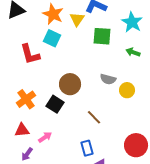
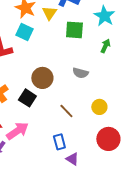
green arrow: (133, 52) -> (105, 46), turned 96
yellow circle: (127, 90) -> (99, 107), moved
pink arrow: (45, 137) -> (17, 131), size x1.6

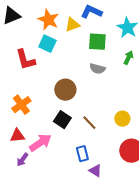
yellow triangle: (49, 13) -> (72, 25), turned 35
gray semicircle: (80, 73) -> (97, 69), moved
black square: (27, 98) -> (62, 120), moved

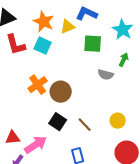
red L-shape: (25, 60) -> (16, 45), moved
gray semicircle: (97, 69) -> (106, 75), moved
orange cross: (21, 105) -> (38, 85), moved

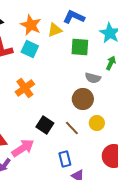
brown circle: (61, 92) -> (83, 99), moved
yellow circle: (118, 121) -> (97, 123), moved

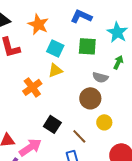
yellow triangle: (55, 30) -> (55, 70), moved
cyan square: (30, 49) -> (55, 48), moved
brown line: (72, 128) -> (79, 136), moved

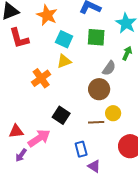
gray semicircle: (100, 77) -> (109, 68), turned -70
brown line: (79, 136) -> (96, 122), moved, turned -49

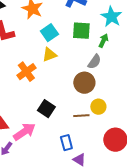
cyan square: (64, 39) -> (49, 33), turned 30
green arrow: (127, 53) -> (103, 41), moved

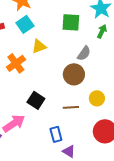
cyan square: (49, 33) -> (25, 24), moved
green arrow: (103, 41) -> (102, 31), moved
yellow circle: (98, 107) -> (97, 98), moved

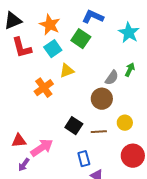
green square: (71, 22) -> (81, 39), moved, turned 30
green arrow: (102, 31) -> (130, 70), moved
black square: (36, 100) -> (74, 126), moved

